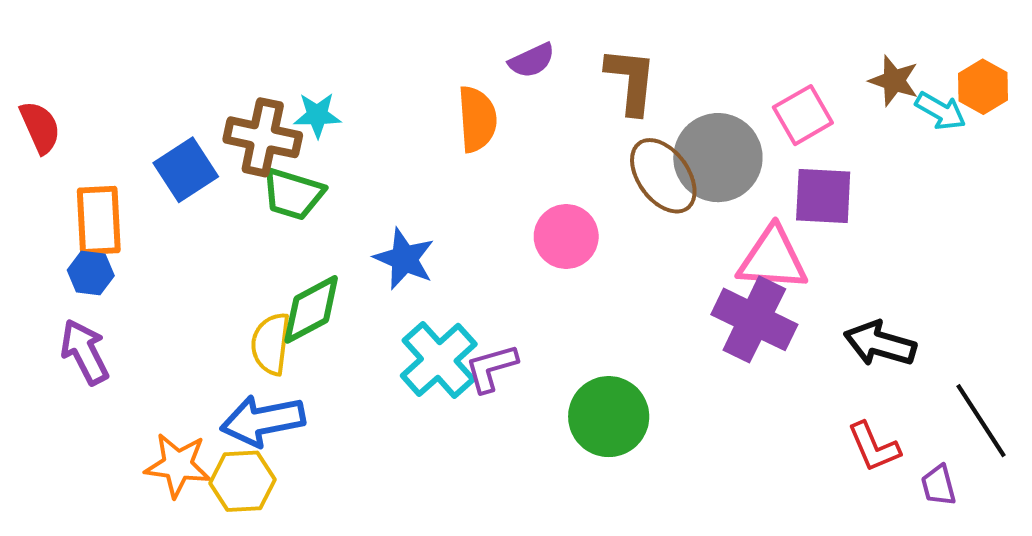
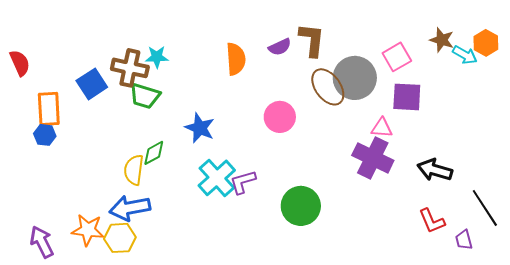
purple semicircle: (532, 60) -> (280, 47), moved
pink triangle: (773, 259) -> (382, 128), size x0.6
green diamond: (311, 309) -> (154, 153), size x0.7
purple arrow: (85, 352) -> (42, 242), moved

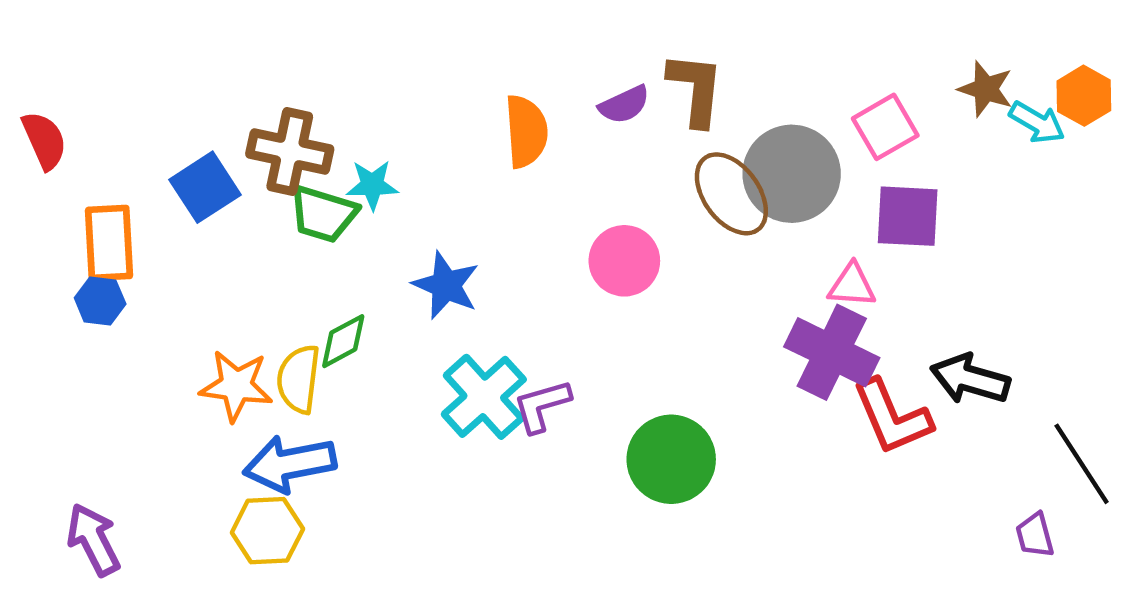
cyan star: (157, 57) -> (372, 185), moved
red L-shape: (432, 221) -> (892, 417), moved, size x1.4
orange star: (88, 230) -> (236, 386), moved

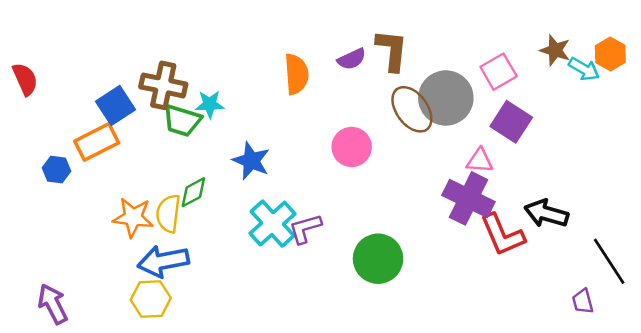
purple square: (908, 216) -> (511, 122), turned 30
orange rectangle: (109, 243) -> (97, 142), moved, turned 66

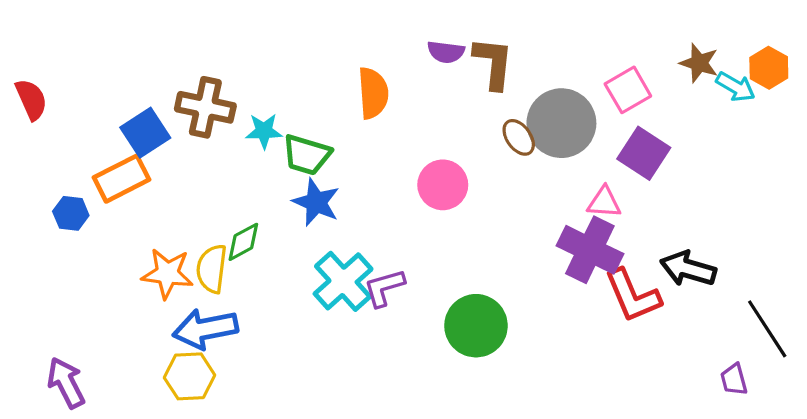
purple semicircle: (352, 59) -> (446, 52), moved, turned 32
brown ellipse: (412, 109) -> (519, 137), size x0.6
green trapezoid: (182, 121) -> (307, 155), moved

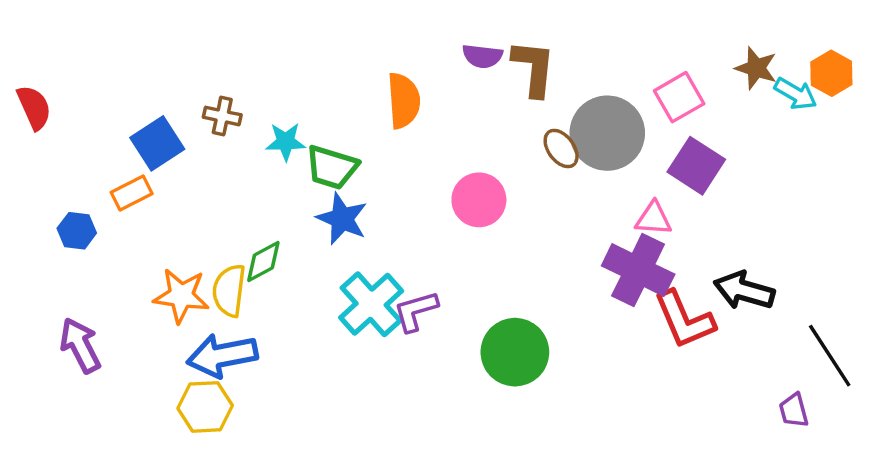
brown cross: (205, 107) -> (222, 116), size x0.6
orange rectangle: (121, 179) -> (132, 193), size x0.7
purple arrow: (66, 383) -> (80, 345), moved

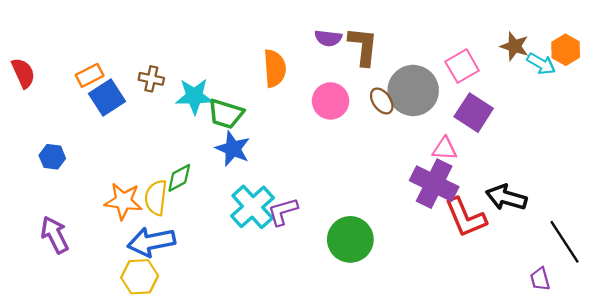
cyan star: (286, 142) -> (194, 96), size x1.4
orange rectangle: (132, 193) -> (90, 75), moved
pink circle: (479, 200) -> (331, 101), moved

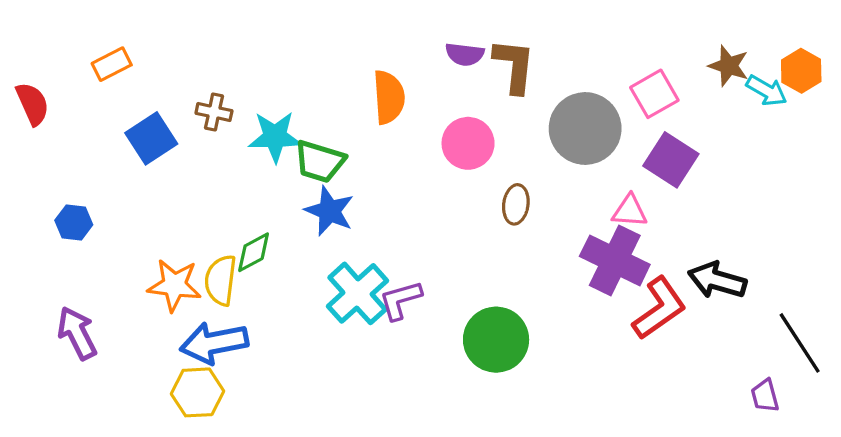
orange rectangle: (90, 75) -> (112, 64), moved
brown ellipse: (382, 101) -> (516, 204), moved, turned 44
red L-shape: (466, 217) -> (659, 308), turned -102

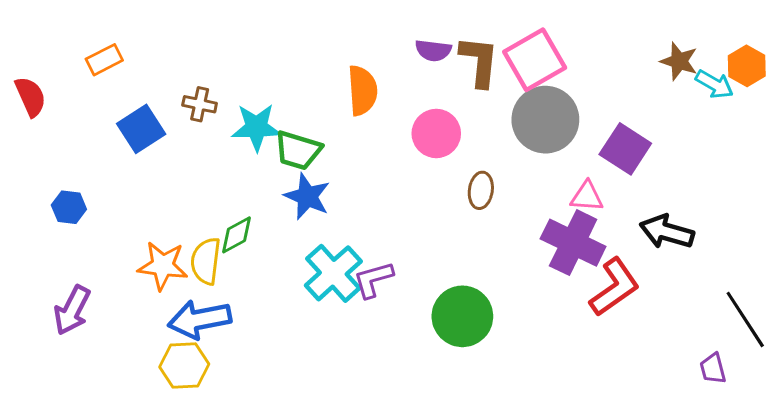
pink square: (654, 94) -> (535, 60), moved, size x1.4
black arrow: (717, 280) -> (667, 232), moved
purple arrow: (77, 333) -> (72, 310), turned -126

